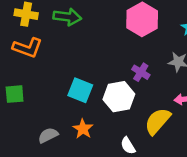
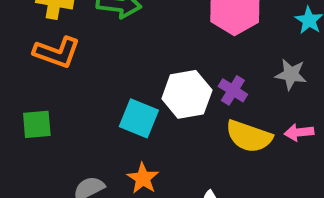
white hexagon: (119, 97) -> (187, 94), moved
yellow semicircle: (158, 121) -> (249, 136), moved, turned -112

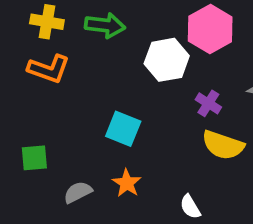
white hexagon: (187, 94) -> (167, 60), moved
green square: (37, 124) -> (34, 158), moved

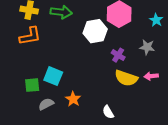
orange L-shape: (49, 69) -> (30, 36), turned -30
cyan square: (123, 129) -> (53, 76), moved
green square: (34, 158) -> (32, 85), moved

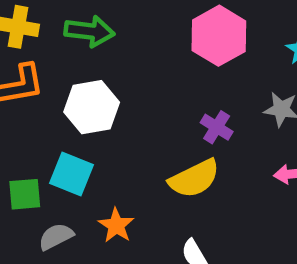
white hexagon: (95, 31) -> (92, 107), moved
yellow semicircle: (126, 78) -> (194, 179), moved, turned -45

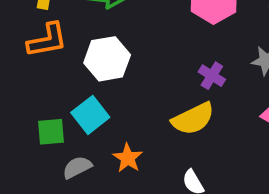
cyan square: (72, 174) -> (90, 115), turned 30

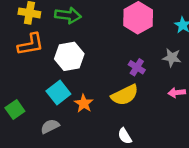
green square: (51, 132) -> (15, 109), moved, turned -30
orange star: (128, 158) -> (84, 103), moved

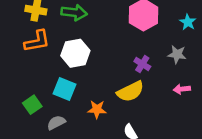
cyan square: (58, 93) -> (65, 89), turned -30
orange star: (84, 103) -> (97, 109), moved, turned -30
green square: (15, 109) -> (32, 105), moved

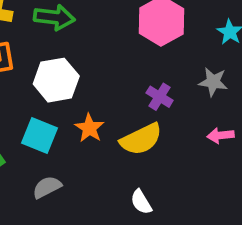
orange star: (97, 109) -> (89, 128), moved, turned 30
gray semicircle: (56, 123) -> (47, 187), moved

